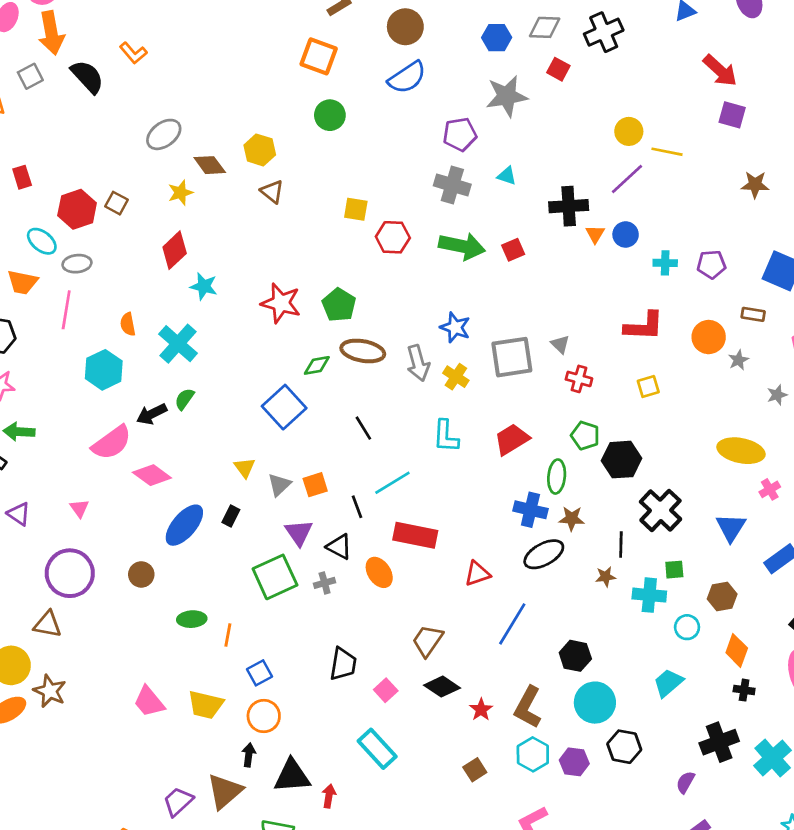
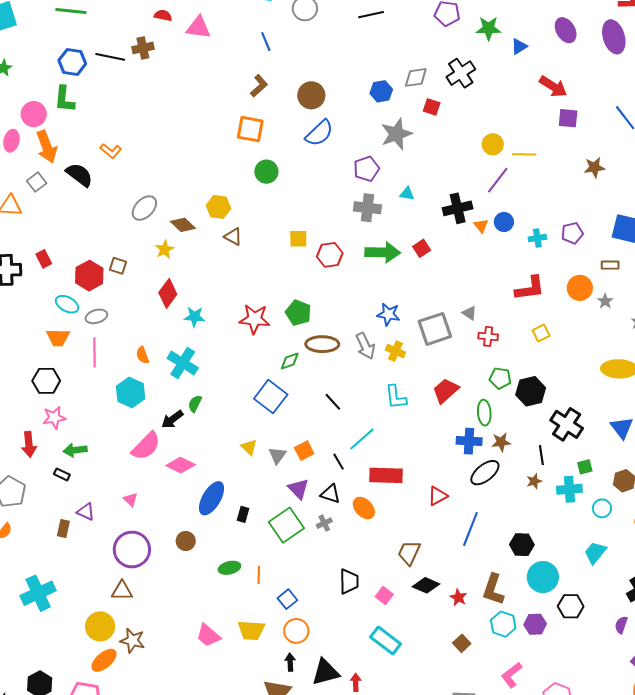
black rectangle: (231, 516) -> (243, 514), moved

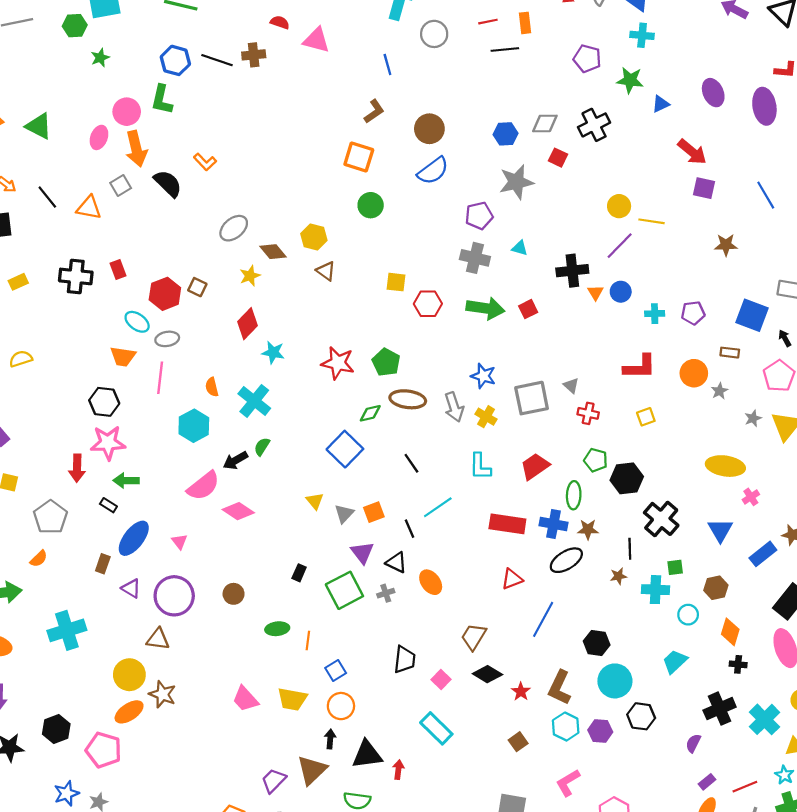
pink star: (54, 418) -> (108, 443), size x1.4
red rectangle: (386, 475) -> (507, 524), moved
blue ellipse: (212, 498) -> (134, 538), moved
purple triangle: (86, 512) -> (131, 588), moved

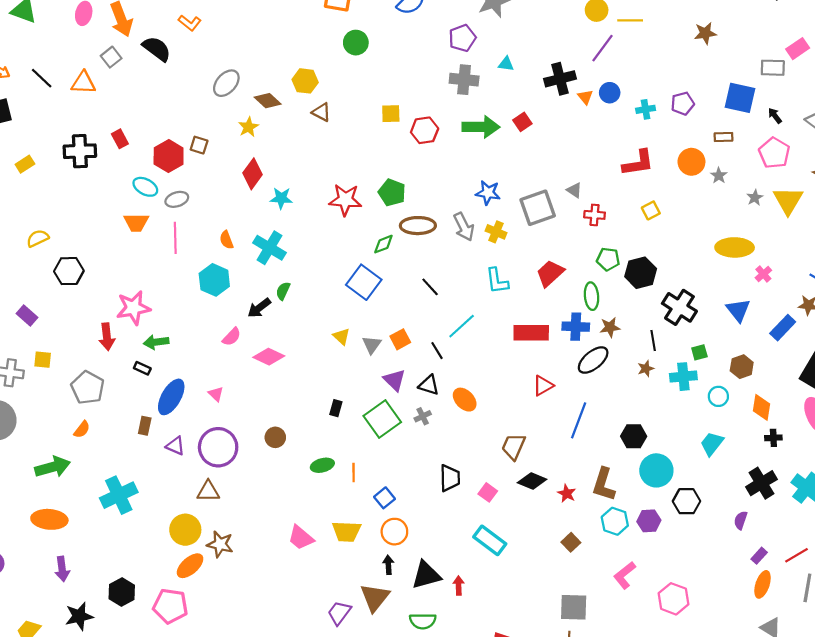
black hexagon: (104, 402) -> (69, 271), moved
pink semicircle: (203, 486) -> (232, 337), size x0.6

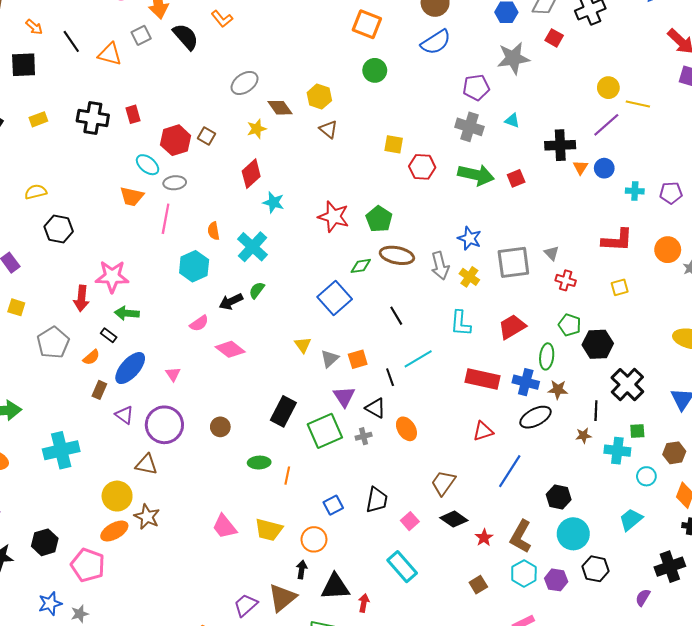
black rectangle: (336, 408) -> (283, 411), size x1.8
orange semicircle: (82, 429) -> (91, 357), moved
blue square: (385, 498) -> (333, 505), moved

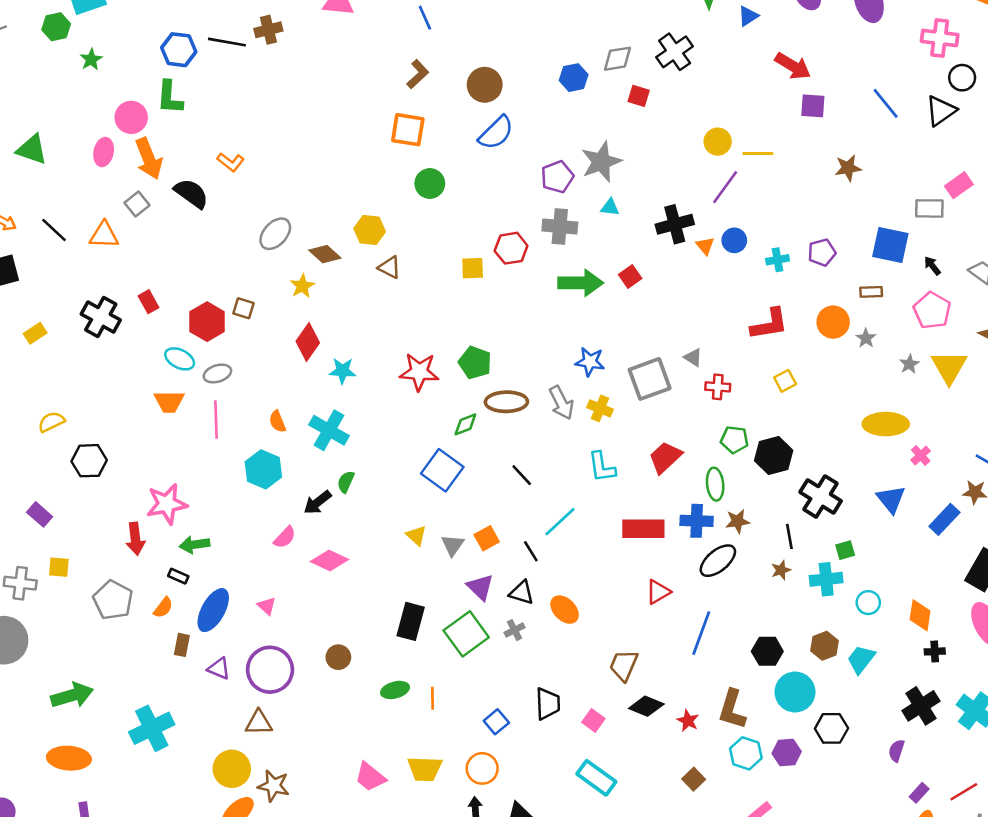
gray star: (513, 58) -> (601, 162), moved
black cross: (93, 118) -> (101, 317), turned 32
red hexagon: (422, 167) -> (511, 248), moved
brown hexagon: (674, 453) -> (825, 646), moved

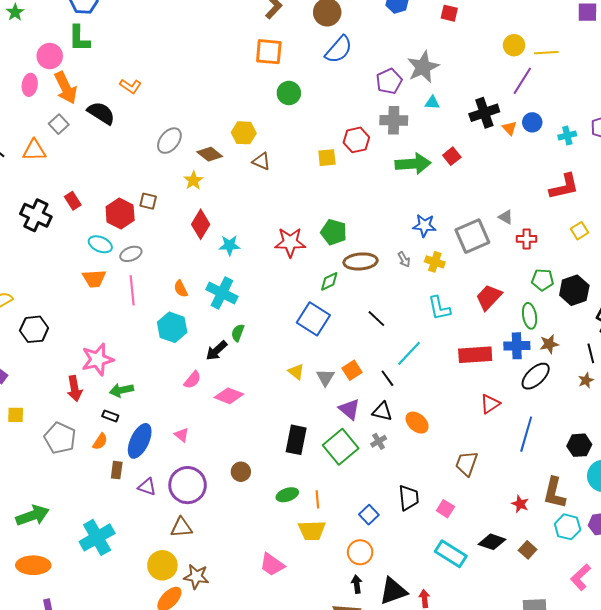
gray arrow: (561, 403) -> (404, 259), size x0.6
black diamond: (646, 706) -> (492, 542), moved
yellow trapezoid: (425, 769) -> (312, 530), moved

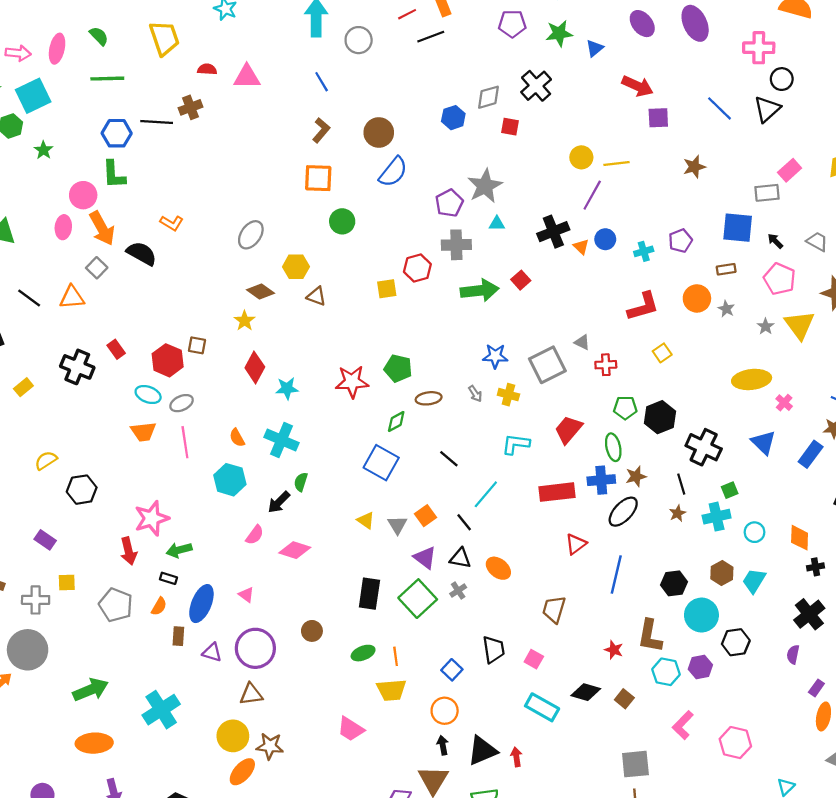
gray ellipse: (169, 141) -> (251, 235), moved
brown ellipse: (361, 261) -> (429, 398), size x0.7
cyan L-shape: (439, 308) -> (516, 444), turned 112

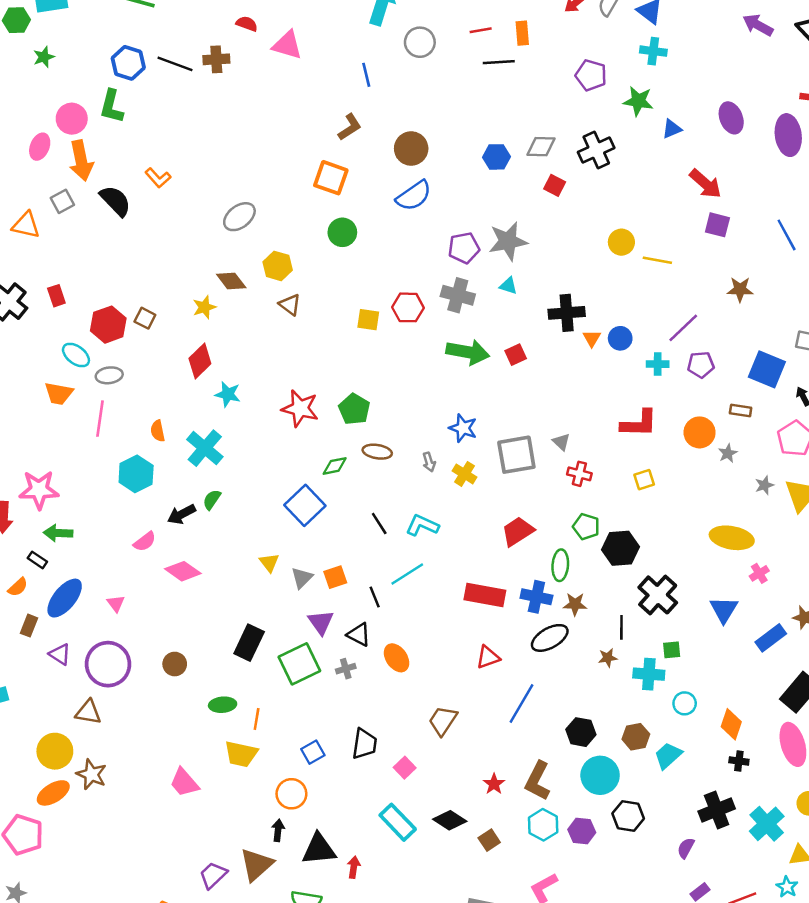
purple line: (592, 195) -> (683, 328), moved
cyan L-shape: (516, 444) -> (422, 525), moved

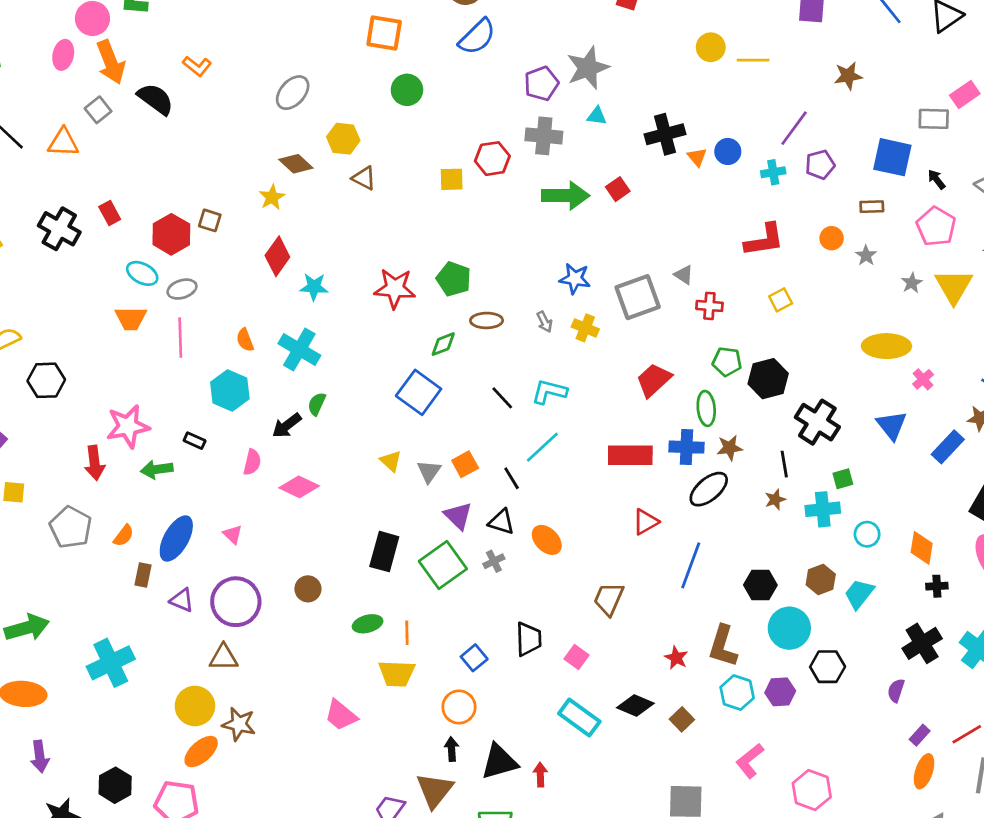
orange circle: (700, 432) -> (832, 238), size x0.7
pink semicircle: (145, 542) -> (252, 462), turned -30
black rectangle: (37, 560) -> (195, 441), moved

